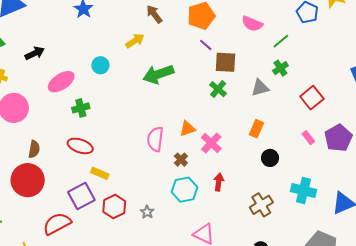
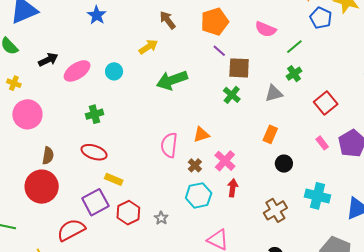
pink ellipse: (61, 82) -> (77, 71), moved
pink cross: (211, 143) -> (225, 161), moved

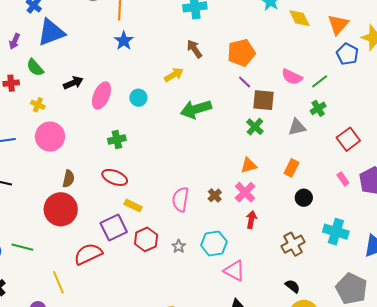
pink semicircle: (266, 29) -> (292, 77), moved
pink ellipse: (77, 71) -> (101, 96), turned -36
orange triangle: (201, 134) -> (249, 165), moved
pink semicircle: (169, 145) -> (180, 199), moved
cyan hexagon: (199, 195) -> (214, 243), moved

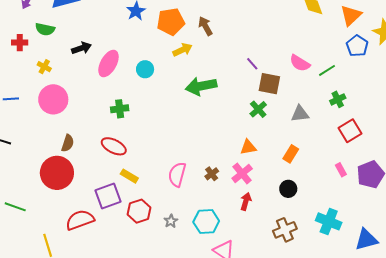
orange pentagon: (241, 53) -> (171, 22), moved
green semicircle: (35, 68) -> (45, 29), turned -42
green cross: (318, 108) -> (338, 99), moved
black circle: (304, 198) -> (288, 189), moved

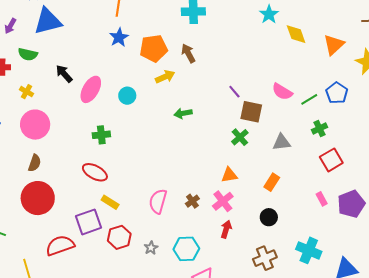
blue pentagon: (357, 46) -> (337, 93), moved
black arrow: (82, 48) -> (64, 74), turned -114
green arrow: (201, 86) -> (183, 113), size x0.6
brown semicircle: (68, 143) -> (35, 163), moved

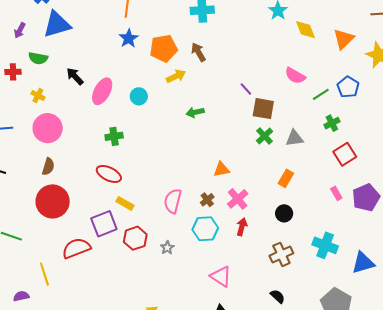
pink semicircle: (282, 92) -> (295, 76), moved
green cross: (240, 137) -> (265, 136), moved
orange triangle: (229, 175) -> (222, 169), moved
cyan hexagon: (186, 249) -> (205, 229), moved

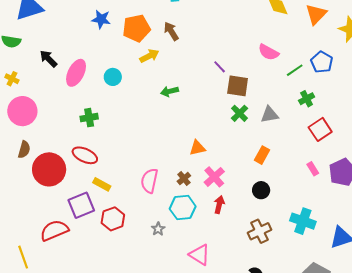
blue star: (129, 38) -> (101, 19), turned -30
red circle: (53, 201) -> (49, 169), moved
gray star: (167, 248) -> (158, 229), moved

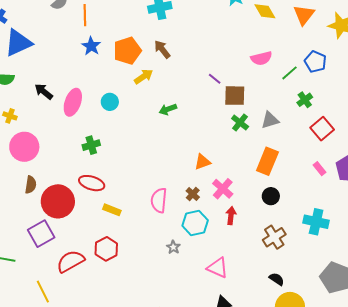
blue star: (101, 19) -> (91, 46), turned 30
pink semicircle: (269, 52) -> (261, 58), turned -35
orange rectangle: (262, 155) -> (267, 161), size x1.5
purple square: (81, 205) -> (41, 234), moved
red hexagon: (113, 219) -> (106, 249), moved

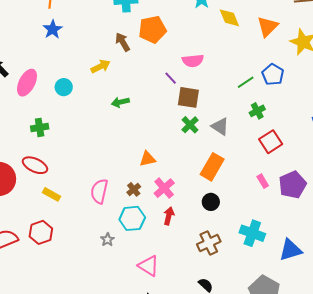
orange pentagon: (127, 51) -> (152, 30), moved
pink semicircle: (261, 58) -> (193, 61), moved
gray triangle: (270, 120) -> (220, 126), turned 42

